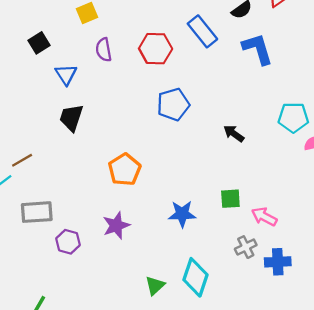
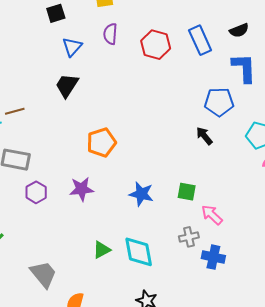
blue pentagon: (173, 104) -> (219, 102), moved
cyan diamond: (195, 277) -> (139, 252), turned -44

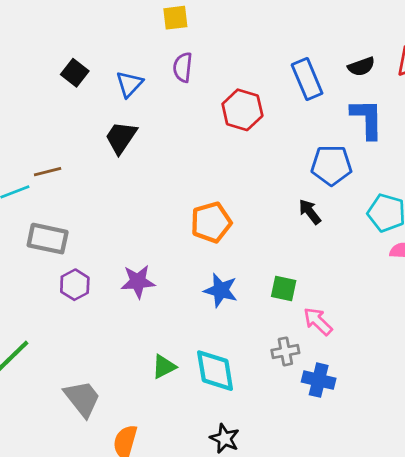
black square: (56, 13) -> (75, 73), moved, turned -36
red hexagon: (156, 45) -> (242, 110), moved
orange pentagon: (101, 142) -> (211, 222), moved

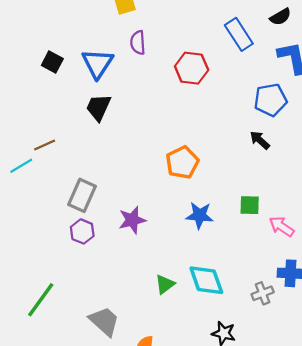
blue triangle: (129, 84) -> (98, 63), size x1.4
gray rectangle: (48, 239) -> (82, 195), moved, turned -68
gray cross: (285, 351) -> (263, 293), moved

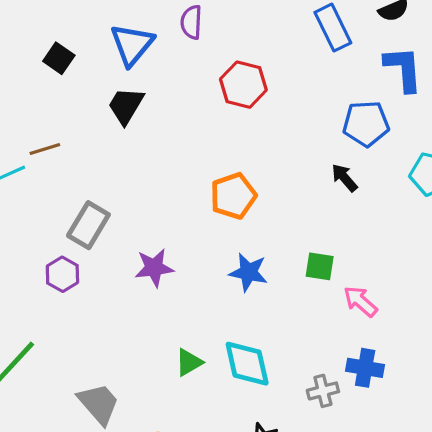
black square: (52, 62) -> (59, 58), moved
red hexagon: (192, 68) -> (243, 85), moved
purple hexagon: (82, 231) -> (62, 274), moved

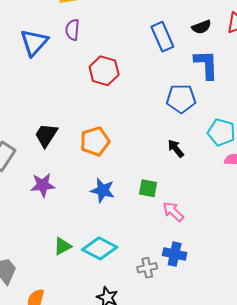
black trapezoid: (126, 106) -> (46, 135), moved
black arrow: (344, 178) -> (176, 148), moved
cyan diamond: (247, 364) -> (100, 248), turned -52

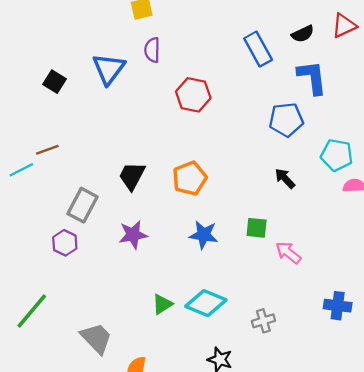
blue cross: (175, 254) -> (338, 306), moved

